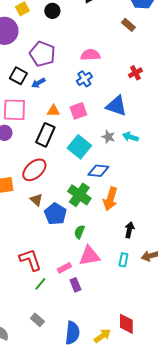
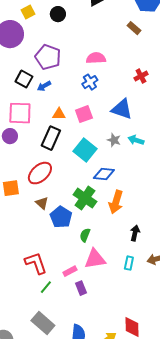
gray rectangle: (37, 320) -> (43, 323), size x1.6

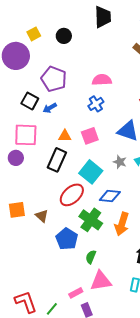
red ellipse: (40, 173) -> (72, 195), moved
brown triangle: (42, 203) -> (42, 216), moved
red L-shape: (36, 263) -> (26, 302), moved

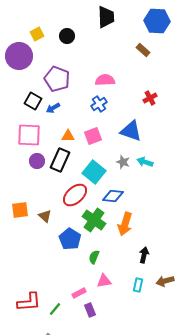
purple circle: (16, 158) -> (37, 161), moved
pink triangle: (101, 281) -> (104, 281), size x0.7
red L-shape: (26, 302) -> (29, 302), turned 105

